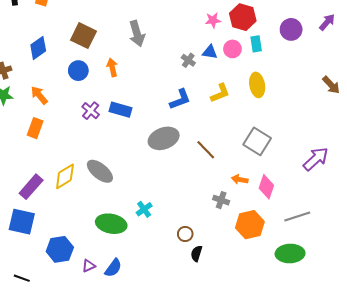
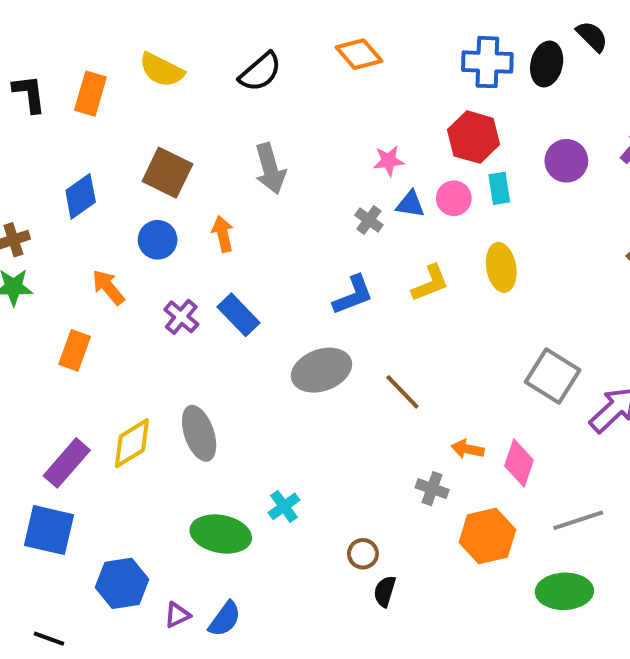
pink star: (213, 20) -> (389, 161), moved
orange arrow: (39, 95) -> (108, 287), moved
blue rectangle: (120, 110) -> (239, 315), turned 30
gray square: (257, 141) -> (553, 376), moved
gray ellipse: (100, 171) -> (199, 433), turned 32

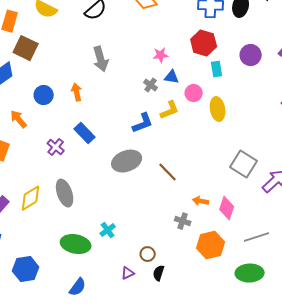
brown square: (167, 173) -> (26, 48), moved
pink circle: (454, 198) -> (194, 93), moved
yellow L-shape: (430, 283) -> (170, 110), moved
purple cross: (181, 317) -> (56, 147), moved
purple triangle: (177, 615) -> (128, 273), moved

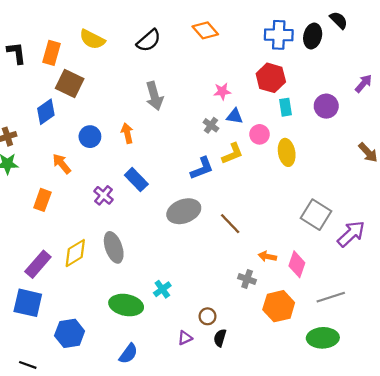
purple circle: (251, 55) -> (326, 106), moved

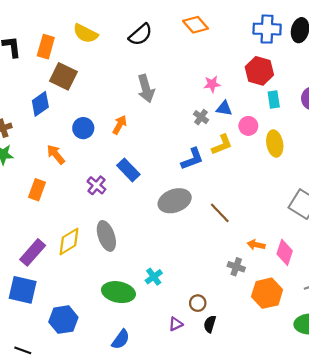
orange arrow: (127, 133) -> (120, 125), turned 42

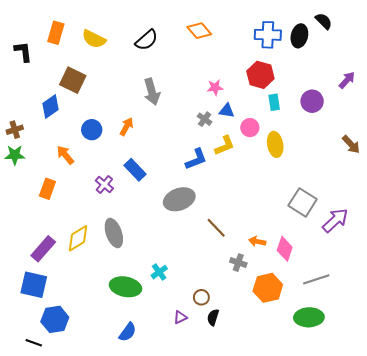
orange rectangle: (46, 47) -> (56, 33), moved
brown line: (220, 213) -> (216, 228), moved
blue hexagon: (63, 320) -> (55, 319), moved

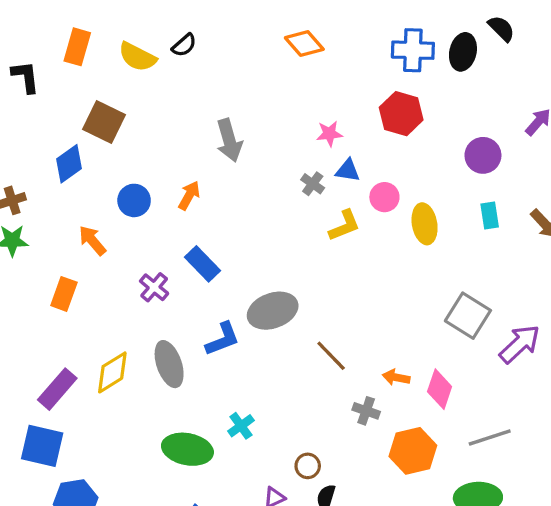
black semicircle: (147, 40) -> (184, 45), moved, size x0.7
cyan rectangle: (274, 102) -> (490, 215), moved
blue L-shape: (196, 159) -> (223, 339), moved

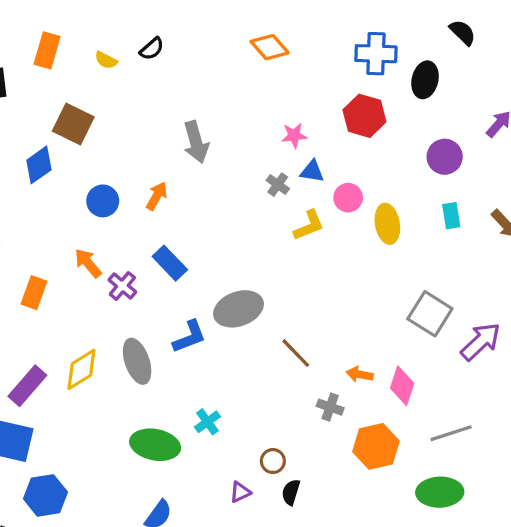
black ellipse: (463, 52) -> (425, 80), moved
yellow semicircle: (137, 57) -> (106, 60), size x0.6
orange arrow: (92, 241) -> (88, 263), moved

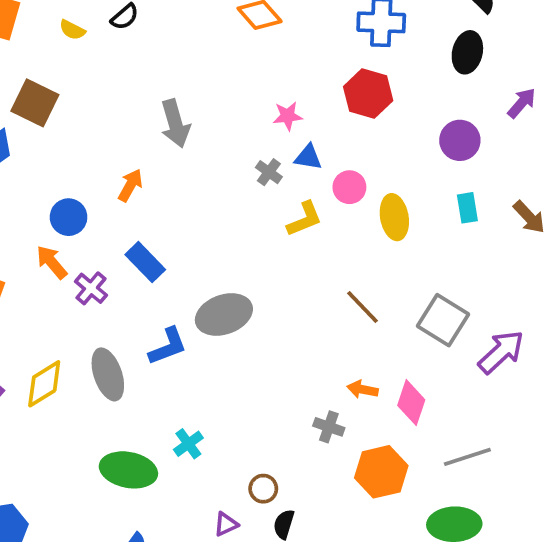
black ellipse: (425, 80) -> (467, 52), moved
blue circle: (103, 201) -> (69, 217), moved
brown line: (296, 353) -> (363, 307), moved

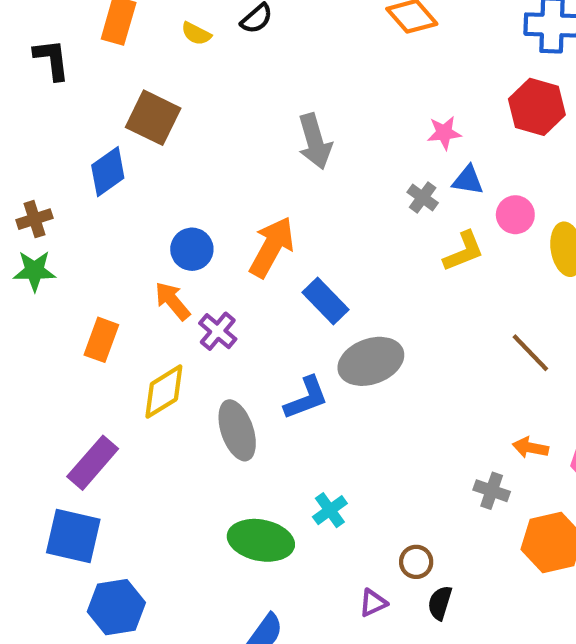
orange arrow: (130, 185) -> (272, 247), moved, size x1.6
blue rectangle: (145, 262) -> (326, 301), moved
yellow diamond: (44, 384) -> (164, 392), moved

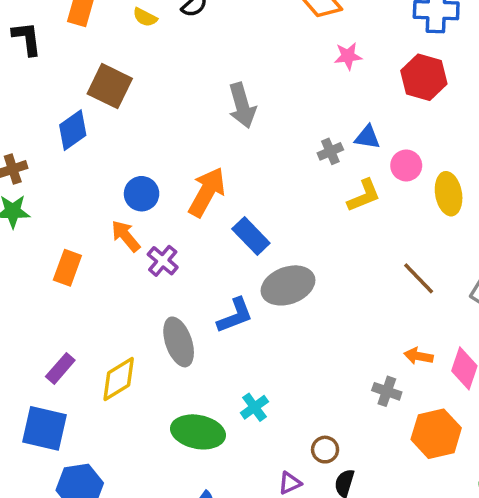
pink star: (444, 133) -> (348, 56), moved
gray cross: (423, 197) -> (330, 151), turned 30
yellow diamond: (164, 392) -> (119, 379), moved
purple rectangle: (93, 463) -> (60, 368), size x0.7

